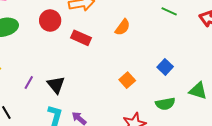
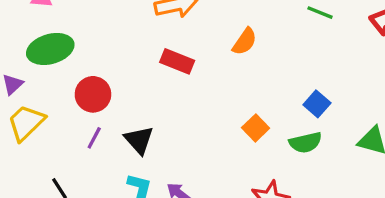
red circle: (50, 21) -> (93, 94), moved
green semicircle: (165, 104) -> (305, 142), moved

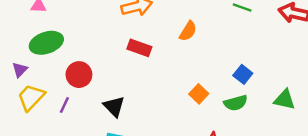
purple line: (94, 138) -> (64, 105), moved

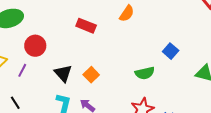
orange square: (199, 94) -> (91, 75), moved
green semicircle: (236, 103) -> (145, 73), moved

